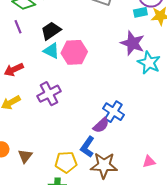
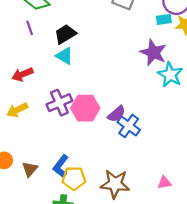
pink hexagon: (74, 52) -> (85, 108), moved
purple semicircle: (101, 125) -> (117, 114), moved
blue L-shape: (87, 147) -> (61, 166), moved

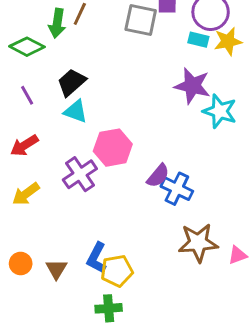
cyan rectangle: (164, 19) -> (198, 40), turned 32
purple line: (30, 28) -> (27, 95), moved
pink hexagon: (85, 108) -> (113, 148), moved
brown star: (115, 184) -> (198, 243), moved

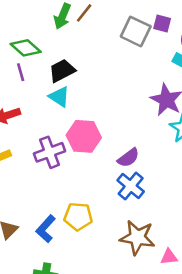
green diamond: (27, 47) -> (26, 48), moved
purple semicircle: (158, 176) -> (128, 158), moved
yellow pentagon: (117, 271) -> (78, 216), moved

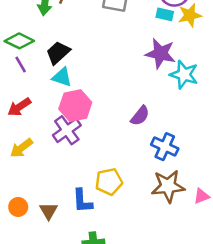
pink hexagon: (84, 136) -> (75, 106), moved
blue cross: (131, 186) -> (165, 147), moved
blue L-shape: (46, 229) -> (82, 201), turned -30

